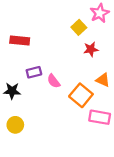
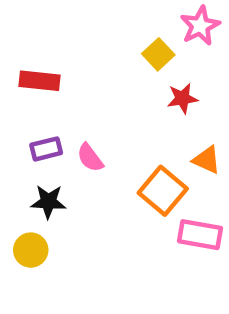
purple rectangle: (34, 72) -> (46, 149), moved
pink semicircle: (54, 81) -> (90, 158), moved
black star: (12, 91) -> (48, 202), moved

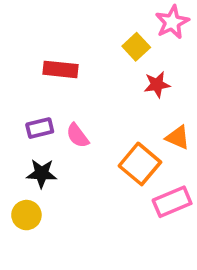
red rectangle: (40, 81) -> (61, 69), moved
pink rectangle: (200, 235) -> (172, 202), turned -33

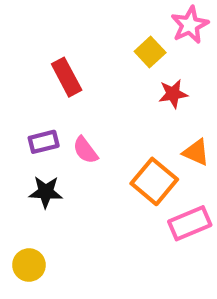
red rectangle: (61, 69) -> (67, 77), turned 56
yellow circle: (26, 215) -> (29, 265), moved

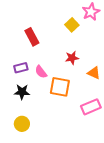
red star: (173, 94) -> (72, 58), moved
orange square: (154, 181) -> (60, 87), moved, turned -30
yellow circle: (29, 265) -> (22, 124), moved

